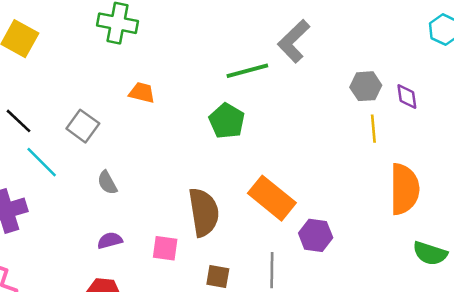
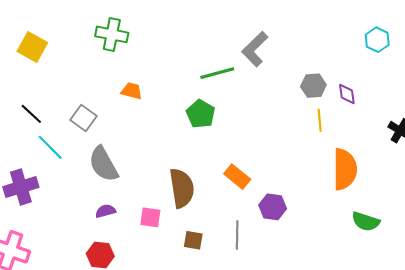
gray semicircle: (107, 183) -> (103, 164), size x1.8
orange rectangle: (272, 198) -> (237, 177), size x0.7

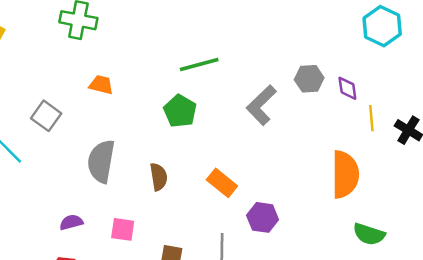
cyan hexagon: (377, 40) -> (382, 26), size x1.4
gray L-shape: (255, 49) -> (261, 105), moved
yellow line: (320, 120) -> (371, 118), moved
gray semicircle: (103, 164) -> (101, 161), moved, turned 39
brown semicircle: (182, 188) -> (159, 177), moved, size x0.6

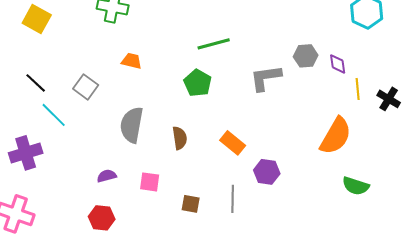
gray L-shape: (261, 105) -> (266, 78), turned 36
orange semicircle: (345, 174) -> (336, 136), turned 30

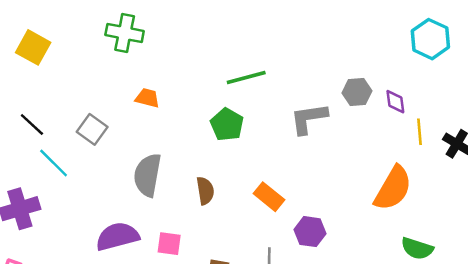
purple semicircle: (107, 176) -> (117, 236), size x1.8

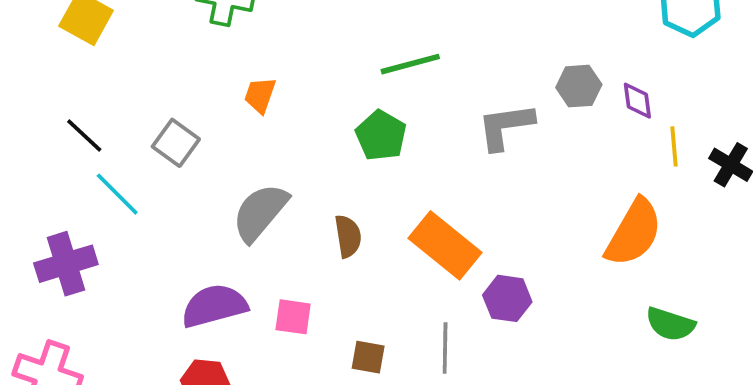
orange trapezoid: (147, 98) -> (260, 95), turned -85
gray semicircle: (147, 175) -> (260, 212), turned 30
orange rectangle: (269, 197) -> (445, 245), size x1.5

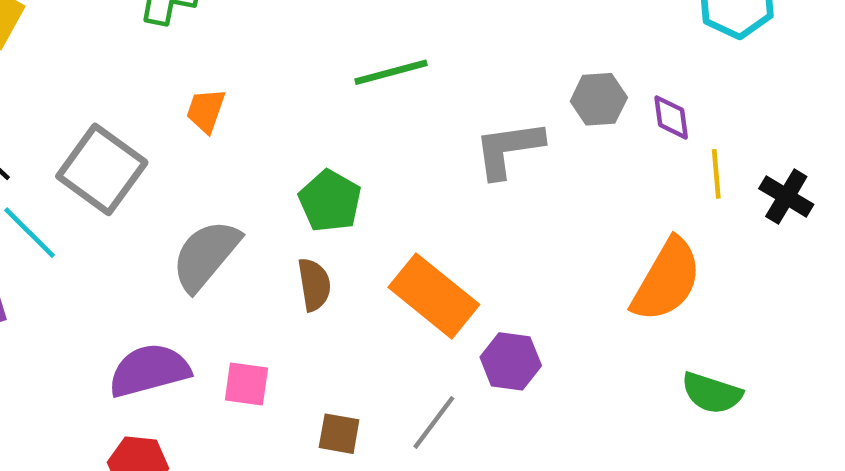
green pentagon: (381, 135) -> (330, 201), moved
gray square: (176, 143) -> (102, 169), size x1.5
gray line: (445, 348) -> (434, 422), turned 36

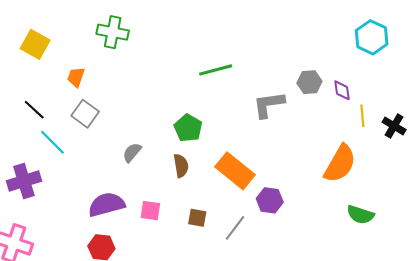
orange trapezoid: (206, 111) -> (76, 77), moved
gray square: (102, 169) -> (85, 114), size x0.7
gray semicircle: (206, 255) -> (132, 152), size x0.6
brown square: (339, 434) -> (197, 218), moved

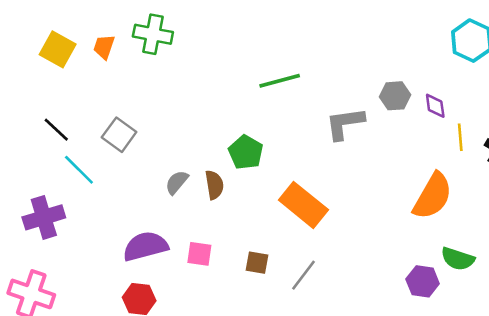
orange trapezoid: (76, 77) -> (104, 47), moved
brown semicircle: (181, 166) -> (214, 185), moved
purple hexagon: (270, 200) -> (423, 281), moved

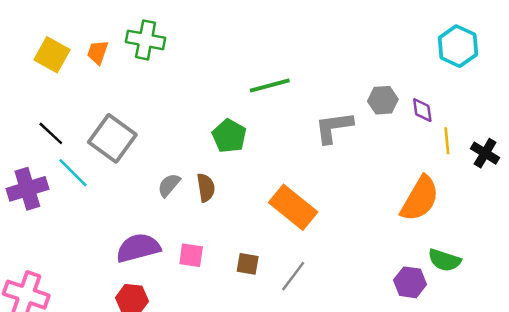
gray square: (119, 135) -> (112, 138), size x1.4
green pentagon: (246, 152) -> (229, 136), moved
purple cross: (44, 217) -> (27, 189), moved

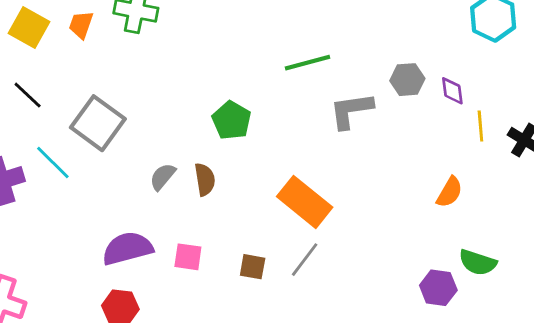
green line: (270, 85) -> (307, 63), moved
black line: (51, 133) -> (28, 95), moved
orange semicircle: (420, 199) -> (450, 192), size x0.6
gray line: (293, 276) -> (305, 260), moved

